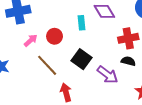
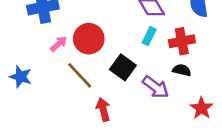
cyan rectangle: (82, 23) -> (149, 36), moved, turned 32
red circle: (55, 36) -> (89, 39), size x1.5

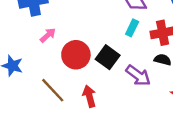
red circle: (89, 39) -> (76, 55), moved
brown line: (80, 75) -> (53, 90), moved

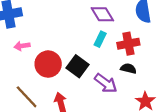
pink arrow: (48, 35) -> (22, 46), turned -147

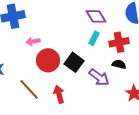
pink arrow: (22, 46) -> (33, 41), moved

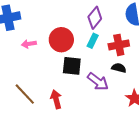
purple diamond: (96, 16) -> (95, 18), turned 70
red circle: (48, 60) -> (61, 40), moved
black square: (74, 62) -> (72, 66), turned -30

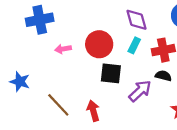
purple diamond: (95, 18) -> (136, 20), turned -55
purple arrow: (98, 82) -> (140, 91), turned -80

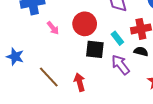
cyan rectangle: (134, 45) -> (117, 38), moved, turned -64
pink arrow: (63, 49) -> (53, 28), turned -120
purple arrow: (140, 91) -> (120, 65), turned -85

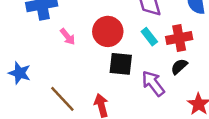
cyan rectangle: (117, 38) -> (149, 37), moved
black semicircle: (141, 51) -> (179, 66), turned -56

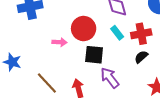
pink arrow: (68, 37) -> (59, 42), moved, turned -48
purple arrow: (153, 83) -> (110, 78), moved

